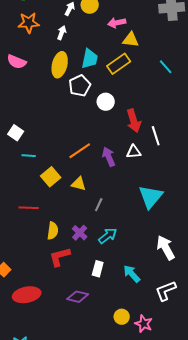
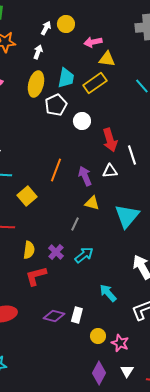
orange line: (80, 151) -> (56, 170), turned -35
yellow triangle: (79, 184) -> (92, 203), moved
white rectangle: (98, 269) -> (77, 315), moved

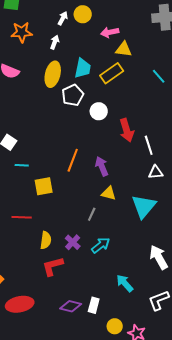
white triangle: (110, 171) -> (156, 172), moved
yellow square: (27, 196) -> (44, 186), turned 30

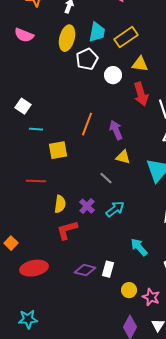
yellow triangle: (124, 49) -> (140, 64), moved
gray line: (92, 214) -> (106, 178), turned -72

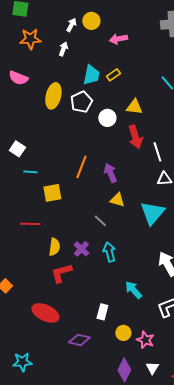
yellow rectangle: (126, 37) -> (113, 75), moved, size x0.6
yellow ellipse: (67, 38) -> (53, 96), moved
cyan arrow: (115, 209) -> (109, 252), turned -66
red ellipse: (34, 268) -> (45, 313), moved, turned 36
purple diamond: (85, 270) -> (79, 340), moved

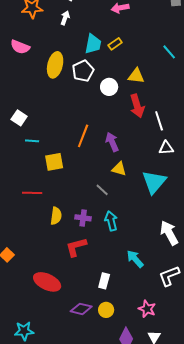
purple cross: (81, 249) -> (83, 218), turned -35
red L-shape: (61, 273) -> (76, 247), moved
yellow circle: (123, 333) -> (106, 310), moved

